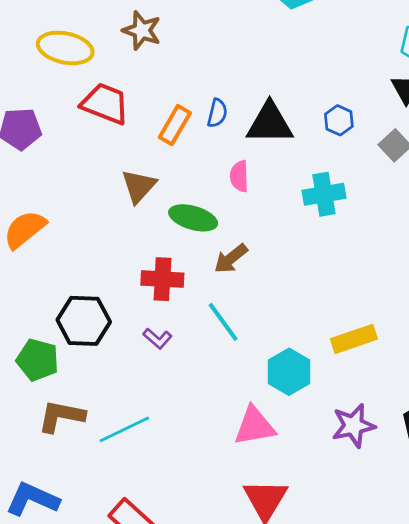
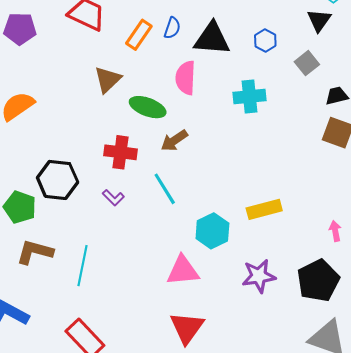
pink semicircle: (239, 176) -> (186, 78), size x1.4
cyan line: (124, 429) -> (83, 266), turned -57

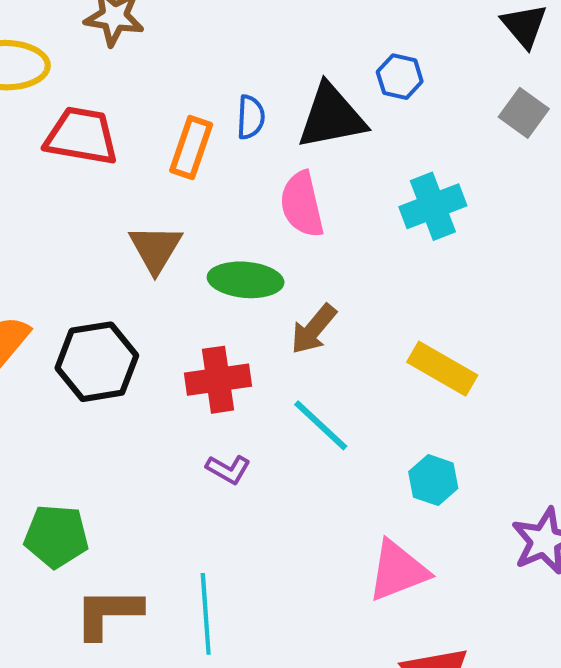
blue hexagon: (265, 41) -> (400, 77), moved
black hexagon: (58, 180) -> (97, 362), moved
yellow rectangle: (264, 209) -> (442, 369), moved, turned 60
cyan hexagon: (212, 231) -> (433, 480), size x0.7

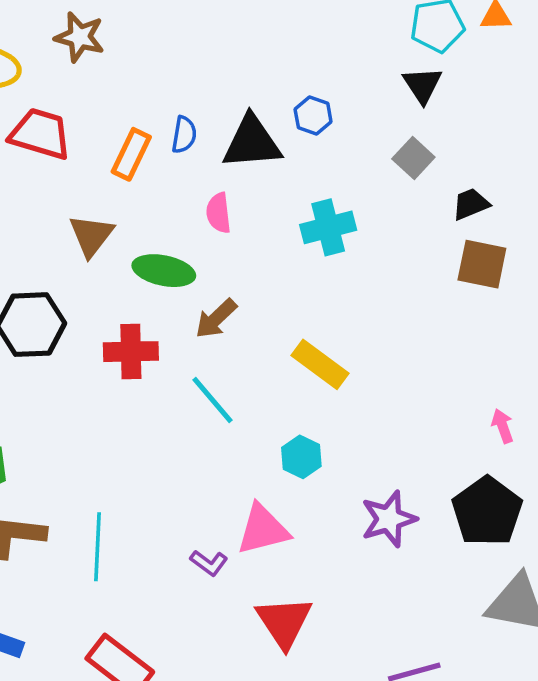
pink semicircle: (302, 204) -> (218, 213), size x0.7
purple L-shape: (228, 469) -> (209, 563), moved

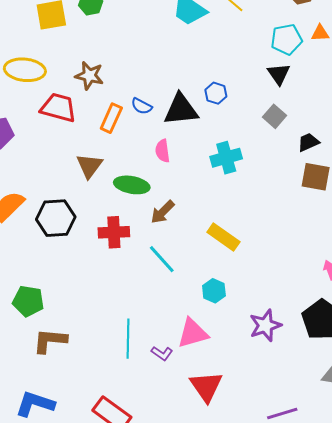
brown star: (80, 37) -> (89, 76), moved
blue semicircle: (184, 135) -> (142, 106), turned 110
cyan line: (98, 547) -> (128, 339), moved

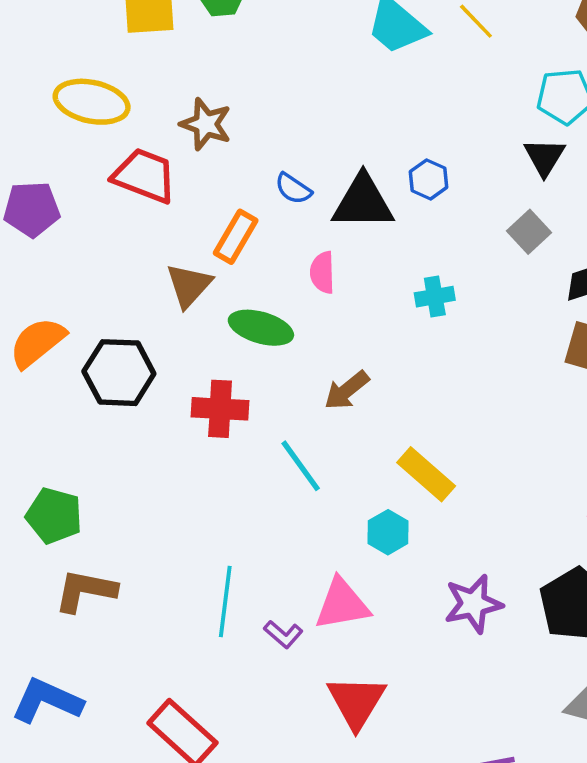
orange rectangle: (111, 118) -> (236, 237), moved
cyan cross: (226, 158) -> (435, 297), size x0.7
brown arrow: (163, 212) -> (347, 390), moved
yellow rectangle: (223, 237) -> (426, 474), moved

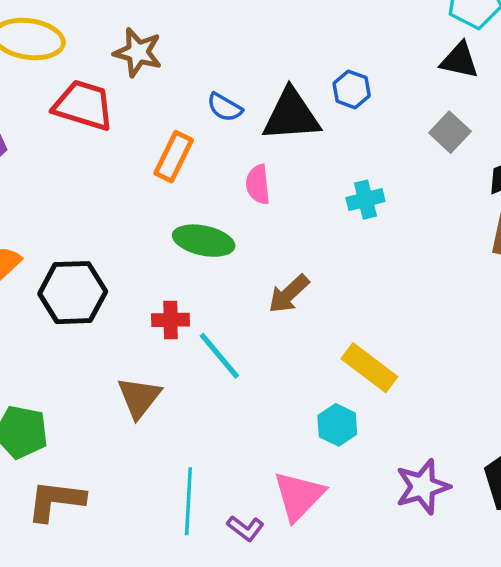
black triangle: (544, 157) -> (459, 60), turned -45
brown triangle: (189, 285) -> (139, 397), moved
red cross: (220, 409) -> (171, 320), size x0.7
cyan line: (301, 466) -> (219, 356), moved
pink triangle: (342, 604) -> (299, 496), turned -32

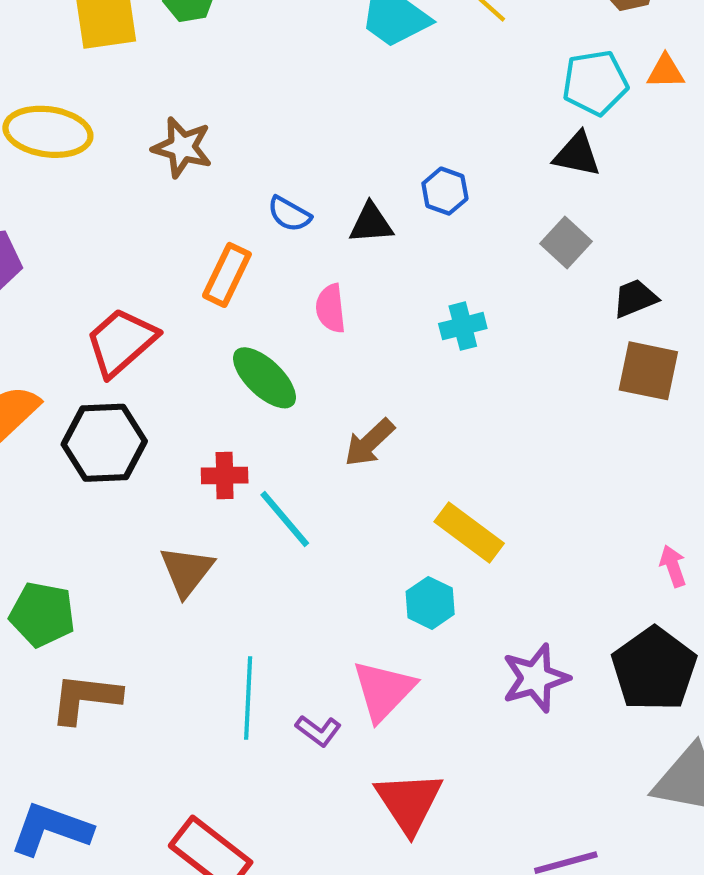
red trapezoid: (83, 105) -> (121, 342), moved, turned -58
black triangle: (291, 115) -> (371, 223), size x0.6
green ellipse: (204, 241) -> (265, 378), turned 32

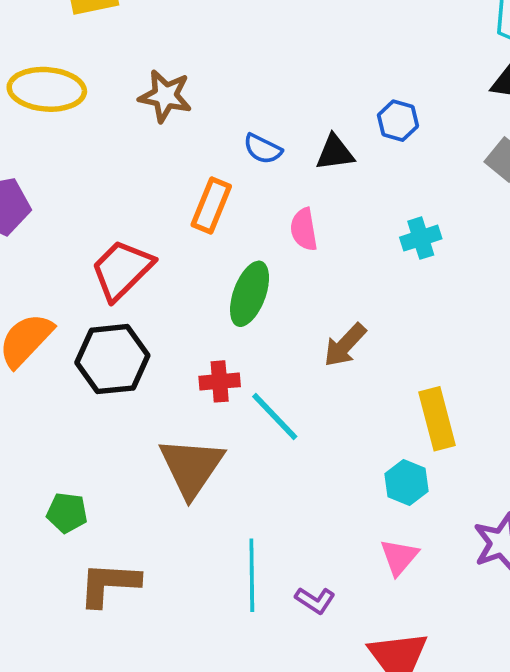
green ellipse: (265, 378) -> (250, 294), turned 70
yellow rectangle: (469, 532) -> (437, 419), turned 42
brown triangle: (187, 571) -> (191, 467), size x1.4
green pentagon: (42, 614) -> (67, 513), size x0.7
pink triangle: (384, 690) -> (399, 557), moved, size x0.7

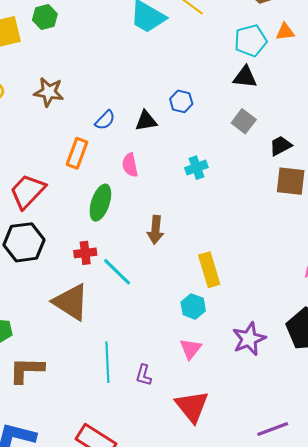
blue semicircle: (263, 149) -> (105, 120), turned -70
brown arrow: (345, 345) -> (156, 230), turned -36
brown triangle: (191, 467) -> (71, 302), turned -30
purple L-shape: (315, 600) -> (144, 375), turned 75

